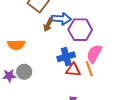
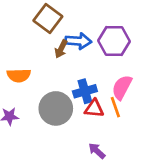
purple hexagon: (80, 30) -> (114, 41), moved
gray circle: (24, 72) -> (56, 108), moved, size x1.6

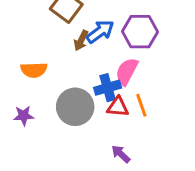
blue arrow: (78, 41) -> (100, 32), turned -40
pink semicircle: (122, 87) -> (127, 71), moved

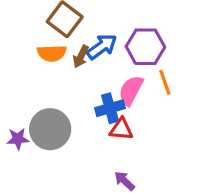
orange semicircle: (34, 70) -> (52, 53), moved
orange line: (141, 105) -> (165, 82), moved
gray circle: (75, 107) -> (50, 129), moved

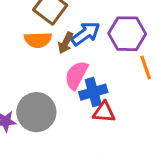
pink semicircle: (131, 90) -> (76, 75), moved

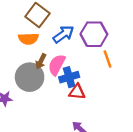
brown arrow: (66, 43) -> (41, 61), moved
gray circle: (36, 112) -> (30, 77), moved

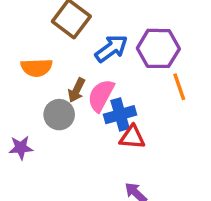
orange semicircle: (28, 39) -> (37, 68), moved
gray circle: (30, 77) -> (59, 115), size x0.7

